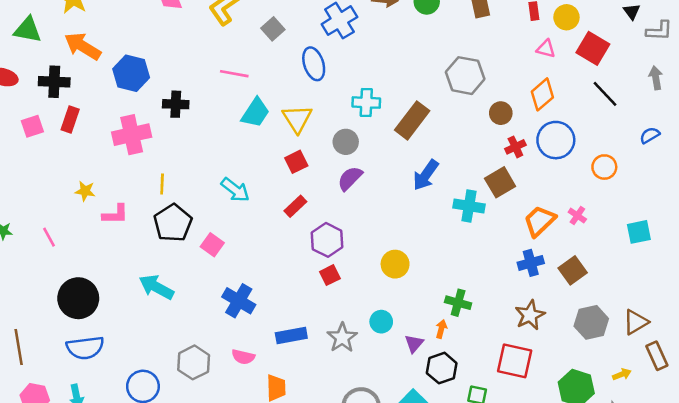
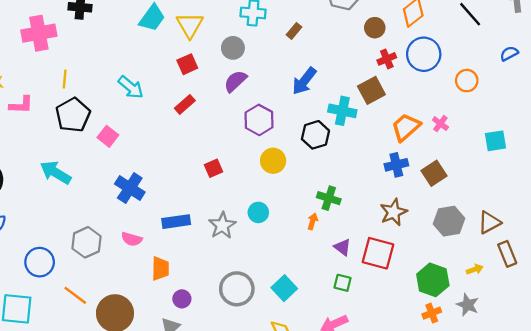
brown rectangle: (412, 120) -> (294, 31), size x0.5
purple hexagon: (327, 240) -> (259, 120), moved
purple triangle: (414, 344) -> (343, 247), moved, turned -36
black hexagon: (442, 368) -> (315, 135), moved

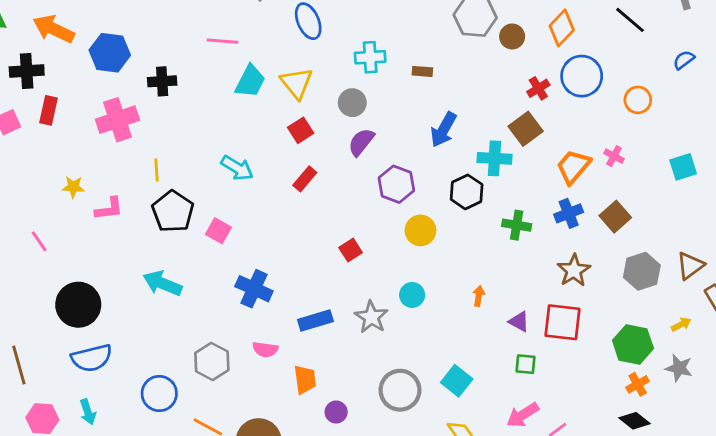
brown circle: (375, 28) -> (512, 36), moved
brown rectangle: (294, 31) -> (422, 71), turned 63
green cross: (329, 198) -> (517, 225), moved

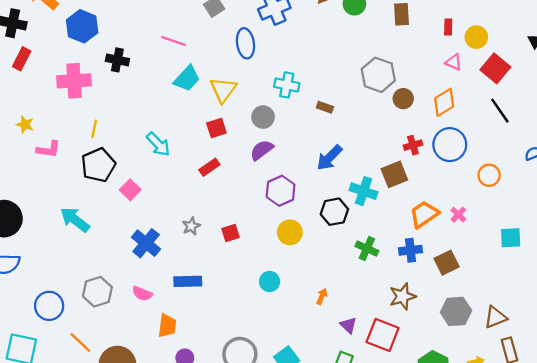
gray star: (371, 317) -> (191, 226), moved, size x0.7

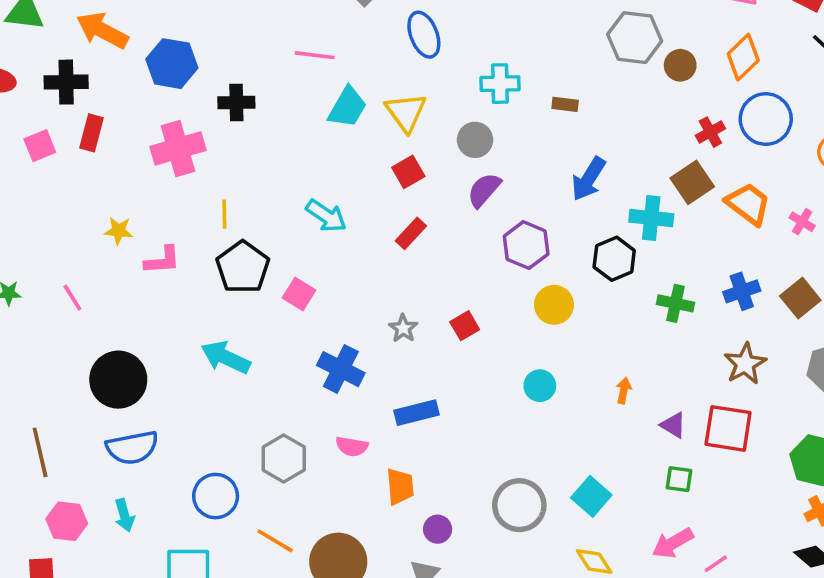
orange trapezoid: (424, 214) -> (748, 204), moved, turned 84

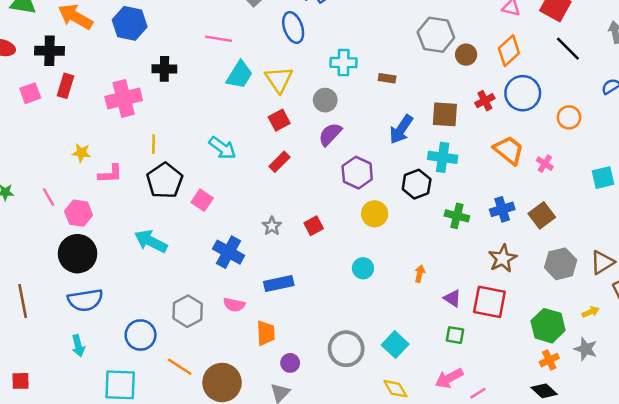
blue hexagon: (172, 64) -> (130, 23), moved
brown square: (692, 182) -> (445, 114), moved, turned 36
pink hexagon: (67, 521) -> (79, 213), moved

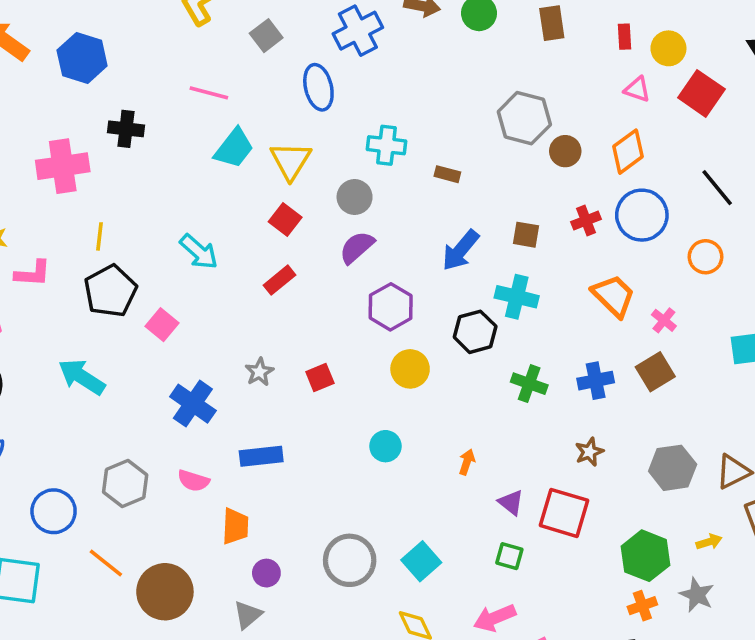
black line: (568, 49) -> (717, 188), moved
brown square: (445, 114) -> (526, 235), size x0.7
red square: (279, 120) -> (285, 220), turned -30
brown square: (542, 215) -> (655, 372), moved
brown star: (503, 258) -> (589, 452), size x0.7

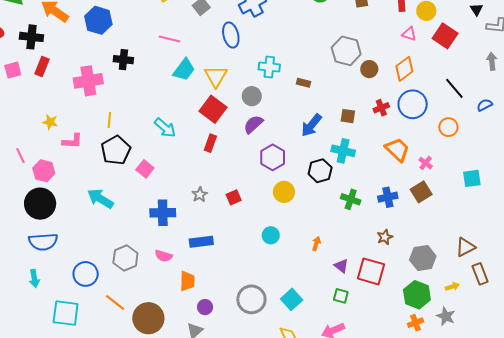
red square: (285, 220) -> (213, 109), size x1.5
red rectangle: (279, 280) -> (210, 143), turned -30
blue cross: (193, 404) -> (163, 213), turned -35
gray hexagon: (673, 468) -> (423, 258), moved

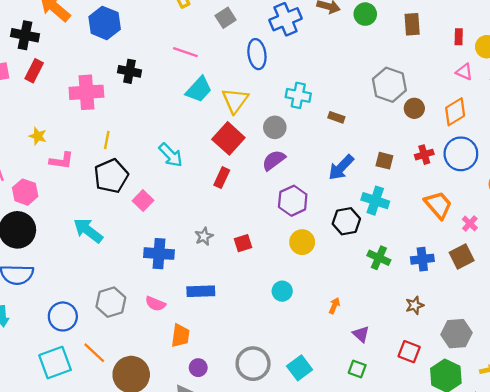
red square: (371, 271) -> (409, 352), moved, size x0.7
cyan square: (66, 313) -> (55, 363), moved, turned -32

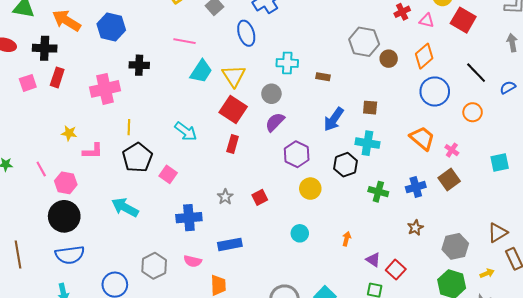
red cross: (424, 155) -> (402, 12), moved
red square: (409, 352) -> (396, 270), moved, turned 30

